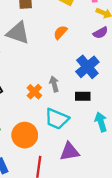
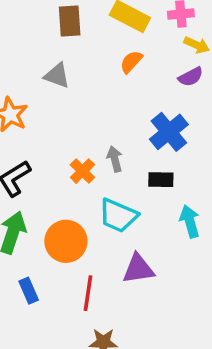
orange semicircle: (60, 32) -> (131, 62), moved
gray triangle: (18, 33) -> (57, 75), size x0.7

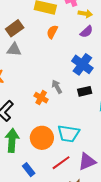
brown rectangle: (70, 21) -> (15, 28), moved, turned 72
cyan trapezoid: (118, 216) -> (69, 134), moved
purple triangle: (138, 269) -> (87, 162), moved
red line: (88, 293) -> (61, 163), turned 60

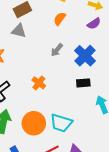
gray arrow: (57, 87) -> (57, 50), moved, turned -120

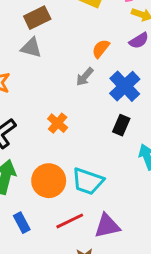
orange semicircle: (60, 19) -> (101, 49), moved
black rectangle: (83, 83) -> (121, 125), turned -64

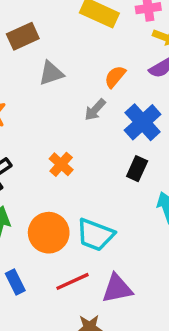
brown rectangle: (37, 18) -> (23, 36), moved
gray triangle: (31, 48) -> (51, 73), moved, turned -35

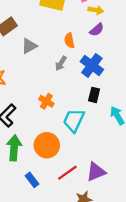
orange semicircle: (115, 77) -> (69, 40), turned -40
cyan trapezoid: (95, 235) -> (74, 120), moved, turned 105

